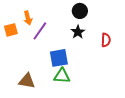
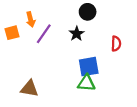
black star: (78, 32) -> (77, 34), moved
blue square: (59, 58) -> (89, 67), moved
green triangle: (62, 76) -> (86, 83), moved

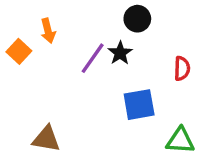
orange square: (12, 33) -> (19, 51), turned -32
purple line: (44, 34) -> (93, 58), moved
green triangle: (86, 83) -> (180, 141), moved

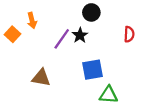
red semicircle: (182, 68) -> (129, 34), moved
brown triangle: (46, 139) -> (41, 78), moved
green triangle: (180, 141) -> (109, 95), moved

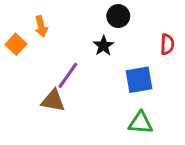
purple line: (62, 39) -> (68, 75), moved
blue square: (93, 70) -> (139, 80), moved

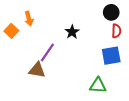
black circle: (118, 16) -> (111, 12), moved
blue square: (139, 80) -> (111, 56), moved

